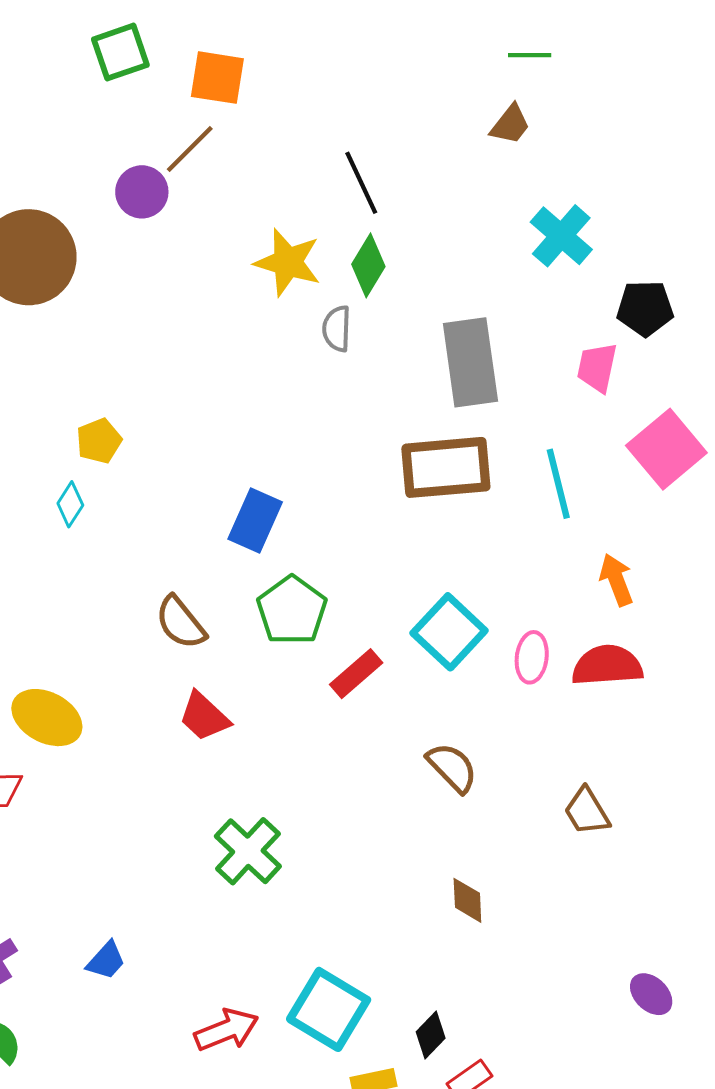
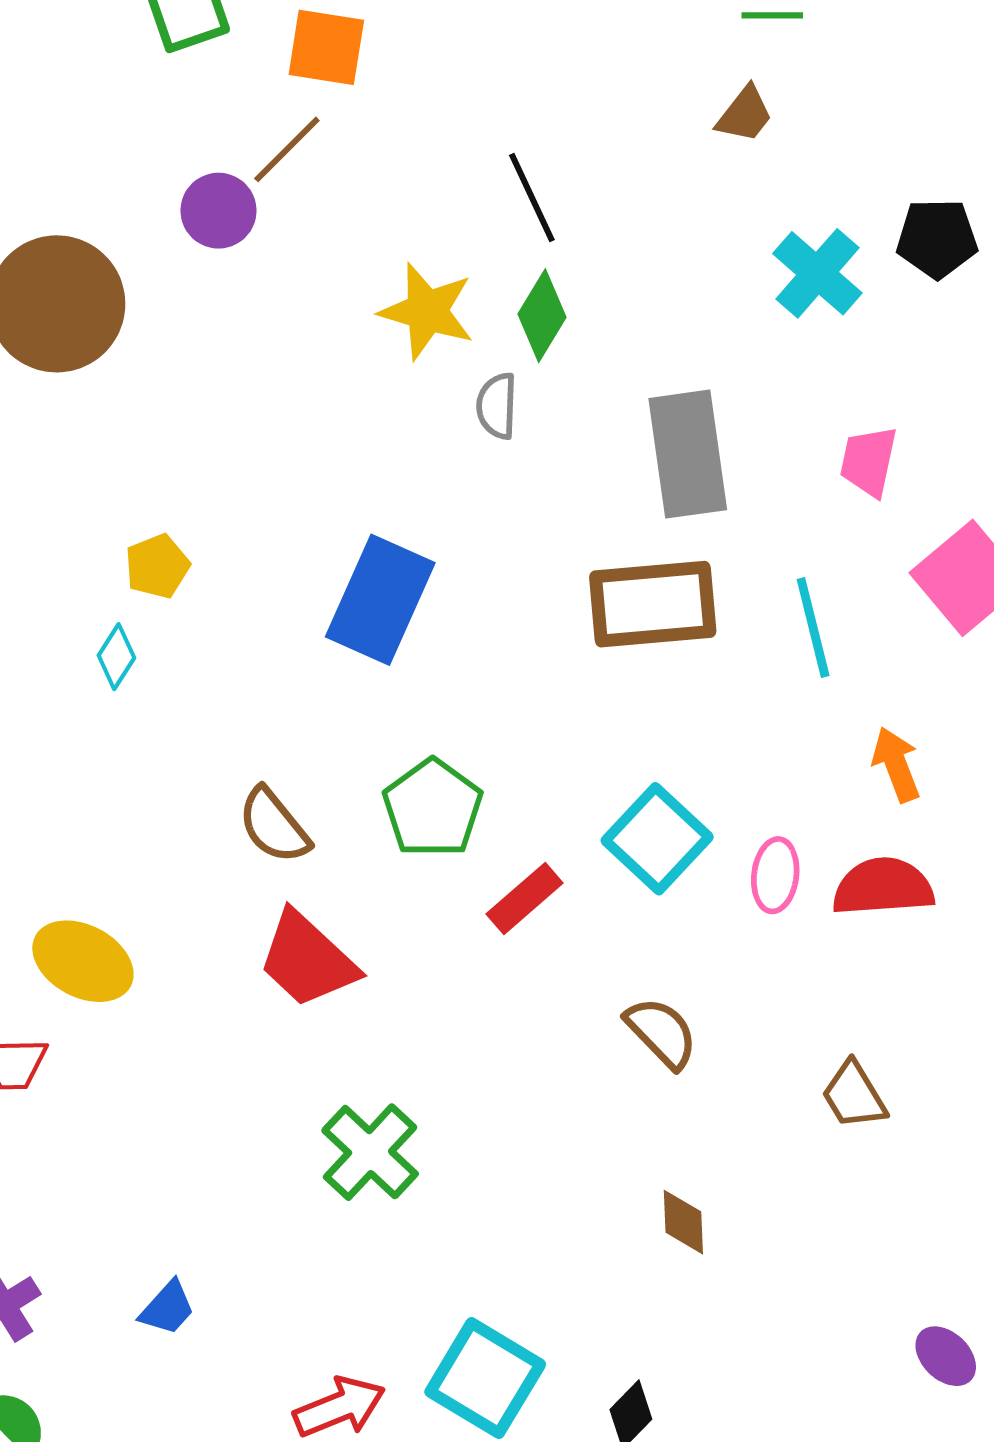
black pentagon: (645, 308) -> (937, 238), moved
blue rectangle: (255, 521) -> (380, 600), moved, size x1.4
red trapezoid: (204, 717) -> (307, 960), size x1.4

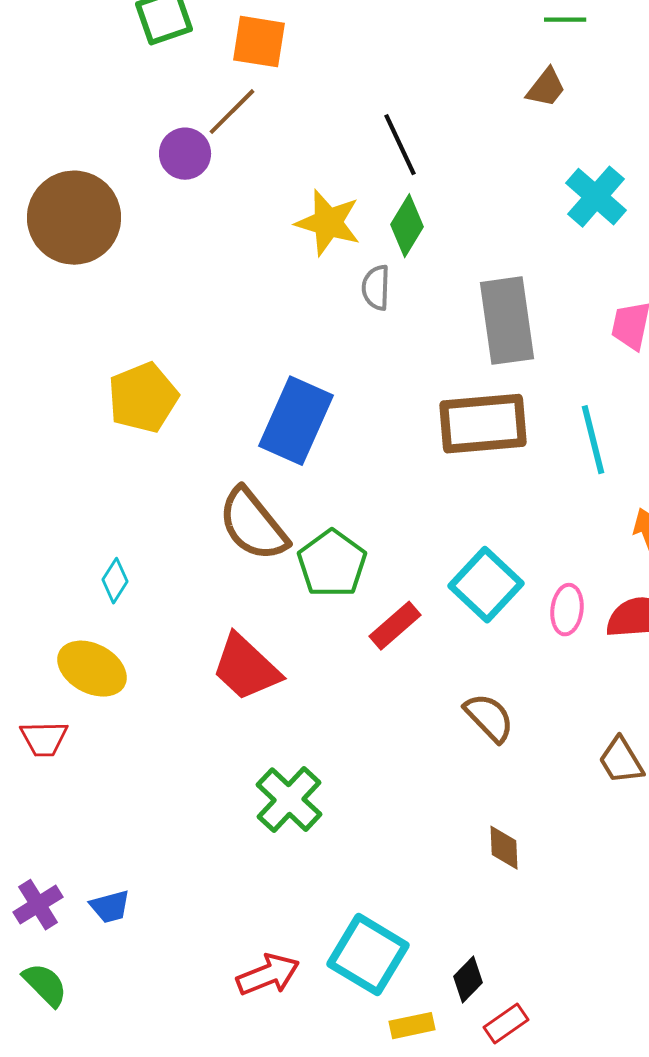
yellow pentagon: (157, 566) -> (143, 398), size x1.6
cyan diamond: (116, 657) -> (115, 581), moved
brown semicircle: (274, 826) -> (253, 525), moved, size x1.4
blue trapezoid: (167, 1308) -> (110, 907), moved, turned 33

